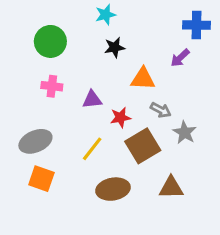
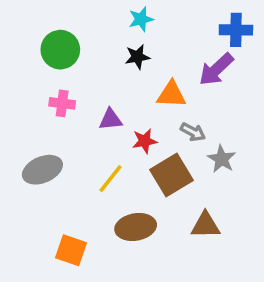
cyan star: (106, 15) -> (141, 19), moved
purple arrow: (180, 58) -> (216, 69), size x1.5
orange square: (41, 179) -> (71, 250), moved

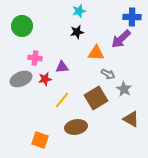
green circle: (60, 50) -> (22, 26), moved
red star: (145, 141) -> (45, 79), moved
gray ellipse: (42, 170) -> (21, 79), moved
brown triangle: (205, 225) -> (131, 119), moved, turned 30

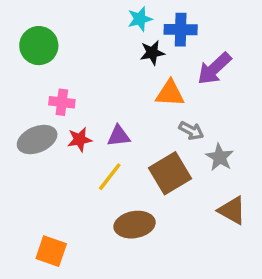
blue cross: (132, 17) -> (181, 30), moved
black star: (77, 32) -> (152, 53), moved
purple triangle: (62, 67) -> (119, 136), moved
orange square: (40, 140) -> (51, 251), moved

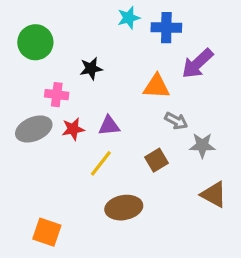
black star: (152, 53) -> (91, 68), moved
gray star: (220, 157) -> (202, 145), turned -30
brown square: (170, 173) -> (157, 160), size x0.6

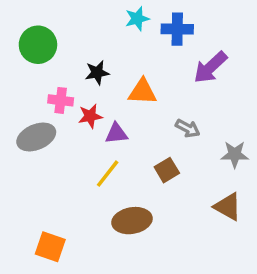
orange triangle: (157, 86) -> (142, 92), moved
red star: (73, 129) -> (90, 116), moved
gray star: (202, 145) -> (235, 154), moved

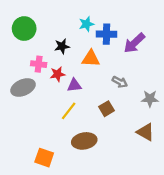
cyan star: (137, 19) -> (86, 24), moved
blue cross: (177, 29) -> (106, 34), moved
orange square: (50, 247) -> (44, 158), moved

